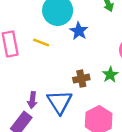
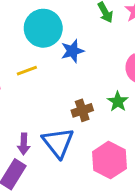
blue star: (79, 31) -> (72, 51), turned 30
yellow line: (41, 43) -> (27, 71), turned -35

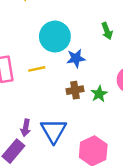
green star: (118, 102) -> (99, 94), moved
brown cross: (82, 110) -> (75, 90), moved

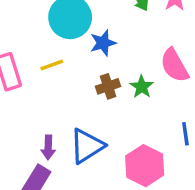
blue triangle: (54, 131) -> (87, 146), turned 36

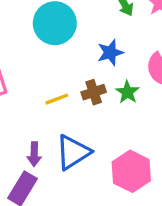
blue star: (103, 43) -> (110, 53), moved
yellow line: (52, 65) -> (57, 99), moved

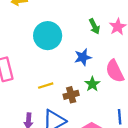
brown cross: (94, 92) -> (71, 95), moved

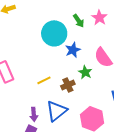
cyan circle: (48, 36) -> (54, 33), moved

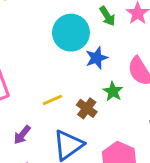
brown cross: (68, 85) -> (87, 108), turned -32
purple arrow: (34, 114) -> (22, 135), moved, turned 40

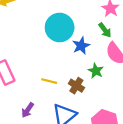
green arrow: (107, 16) -> (105, 30), moved
yellow line: (52, 100) -> (49, 81), turned 42

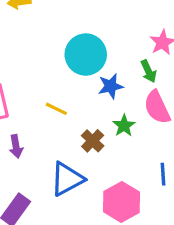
yellow line: (49, 81) -> (56, 109), moved
purple arrow: (28, 110) -> (16, 146), moved, turned -56

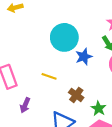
green star: (124, 126) -> (98, 108), moved
purple arrow: (16, 146) -> (25, 105), turned 40

